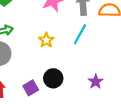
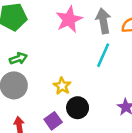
yellow star: (46, 40) -> (62, 86), moved

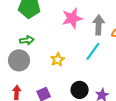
yellow star: (62, 86) -> (57, 60), moved
black circle: (78, 108) -> (80, 90), moved

